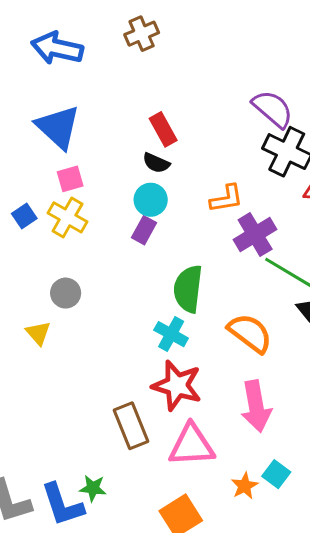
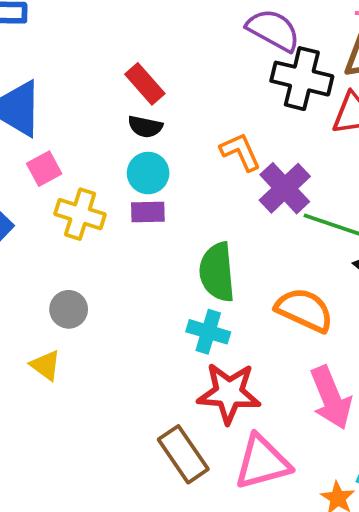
orange L-shape: (227, 199) -> (240, 152), turned -93
yellow cross: (68, 217) -> (80, 214), moved
purple rectangle: (144, 230) -> (148, 212), turned 72

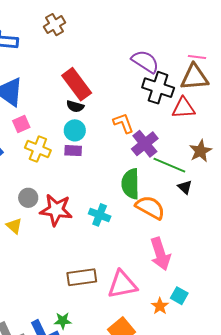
red rectangle: (145, 84) -> (77, 84), size x1.5
green semicircle: (217, 272) -> (131, 184), moved
red star: (229, 393) -> (56, 210), moved
brown rectangle: (183, 454) -> (82, 277), turned -68

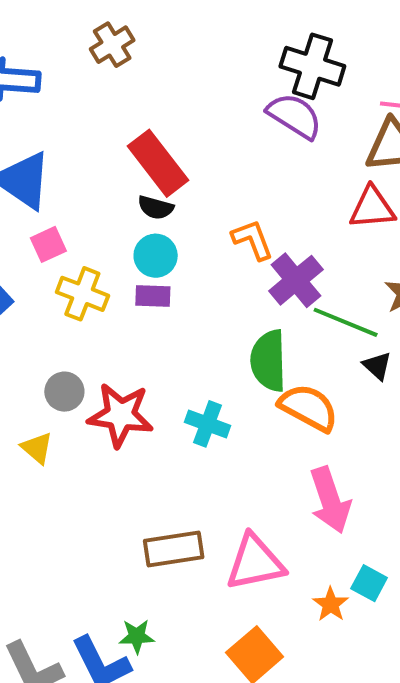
black cross: (158, 88) -> (312, 66), moved

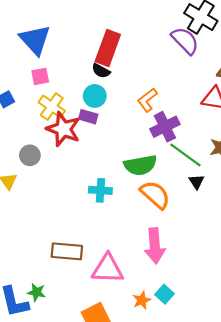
red rectangle: (158, 163) -> (108, 48), turned 44
orange L-shape: (253, 240) -> (147, 100), turned -120
green semicircle: (268, 361) -> (140, 165), turned -112
red star: (121, 415) -> (63, 129), moved
cyan cross: (207, 424) -> (100, 190), turned -30

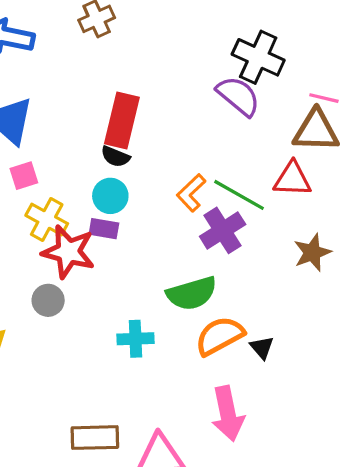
gray circle: (30, 155) -> (48, 300), moved
green line: (185, 155) -> (239, 195), moved
black triangle: (196, 182) -> (262, 348), moved
orange semicircle: (155, 195) -> (220, 336), turned -64

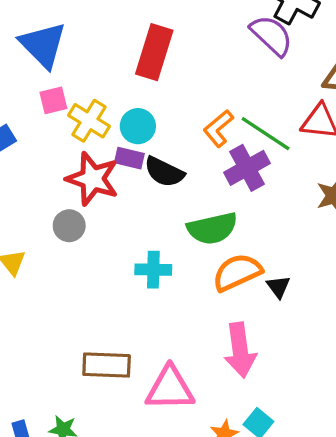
black semicircle: (115, 157) -> (164, 172), moved, size x1.4
yellow cross: (47, 219) -> (89, 121), moved

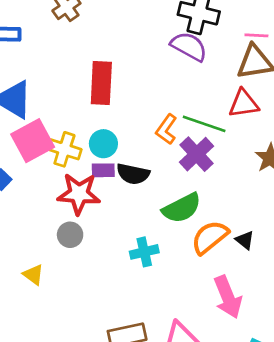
pink square: (53, 100) -> (33, 141), size x1.8

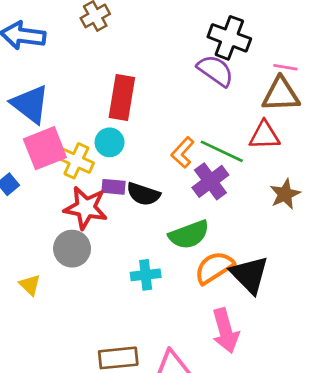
cyan circle: (103, 144) -> (110, 142), moved
gray circle: (70, 235) -> (72, 249), size x1.4
black triangle: (245, 240) -> (249, 275), size x2.0

